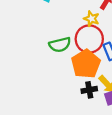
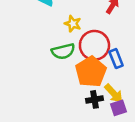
yellow star: (92, 19) -> (73, 24), moved

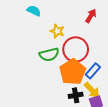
blue rectangle: (116, 59) -> (93, 71), moved, turned 63

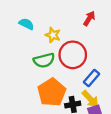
cyan semicircle: (34, 11) -> (26, 24), moved
orange pentagon: (73, 72) -> (52, 92), moved

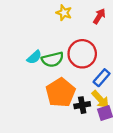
cyan semicircle: (26, 24) -> (34, 57), moved, turned 112
yellow star: (53, 35) -> (64, 13), moved

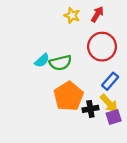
red arrow: (99, 16) -> (97, 14), moved
red circle: (82, 54) -> (102, 47), moved

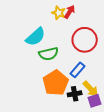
red arrow: (97, 14) -> (70, 12), moved
cyan semicircle: (42, 60) -> (36, 37), moved, size x1.5
blue rectangle: (110, 81) -> (78, 70), moved

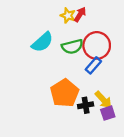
green semicircle: (49, 54) -> (72, 47), moved
blue rectangle: (78, 70) -> (93, 65), moved

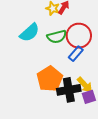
black cross: (86, 105) -> (69, 90), size x1.6

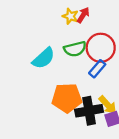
cyan semicircle: (30, 33) -> (44, 58), moved
orange pentagon: (50, 79) -> (67, 98), turned 30

